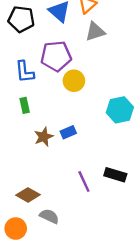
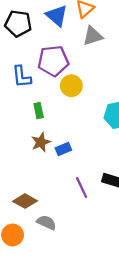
green rectangle: (25, 105) -> (39, 111), moved
blue rectangle: (68, 132) -> (63, 149), moved

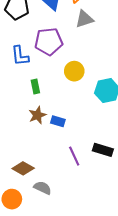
yellow circle: (71, 86) -> (74, 71), moved
blue rectangle: (63, 149) -> (58, 121), turned 40

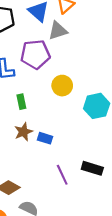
gray triangle: (84, 19) -> (58, 31), moved

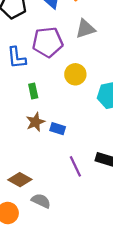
gray triangle: (58, 31) -> (85, 29), moved

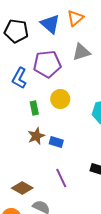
blue L-shape: (17, 58) -> (19, 78), turned 35
yellow circle: (75, 74) -> (60, 99), moved
purple line: (75, 166) -> (61, 178), moved

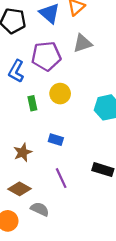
brown star: (36, 136) -> (23, 152), moved

